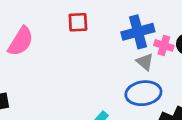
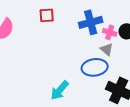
gray triangle: (145, 62) -> (107, 49), moved

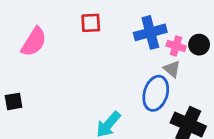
blue ellipse: (95, 67) -> (156, 93), turned -65

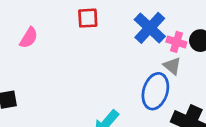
blue cross: (150, 32) -> (150, 28), turned -32
pink semicircle: (34, 42) -> (29, 38), size x0.7

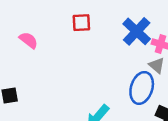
pink semicircle: (29, 38) -> (29, 40), turned -84

